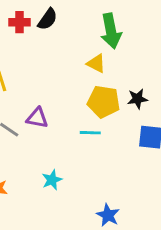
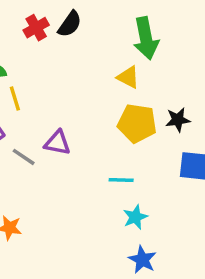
red cross: (20, 22) -> (36, 28), turned -30
cyan line: (90, 133) -> (121, 180), moved
cyan star: (52, 180) -> (135, 217), moved

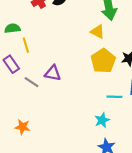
yellow pentagon: (137, 123) -> (103, 61), turned 30
cyan line: (121, 180) -> (114, 97), moved

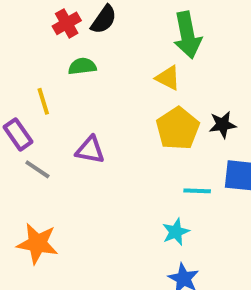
green semicircle: (12, 28) -> (82, 66), moved
gray line: (31, 82) -> (37, 169), moved
orange star: (23, 127) -> (37, 243), size x1.5

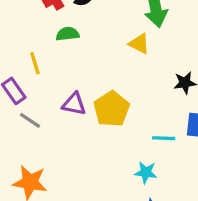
yellow pentagon: (178, 129) -> (112, 109), moved
cyan star: (176, 232) -> (146, 172), turned 30

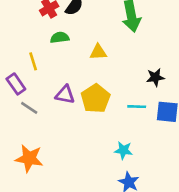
yellow triangle: (139, 44) -> (98, 52), moved, turned -30
cyan line: (164, 138) -> (137, 107), moved

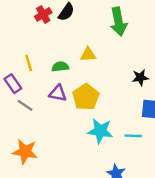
green semicircle: (60, 38) -> (60, 67), moved
cyan line: (137, 107) -> (133, 136), moved
cyan star: (123, 150) -> (100, 131), moved, size x1.5

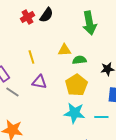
yellow line: (29, 63) -> (31, 57), moved
green semicircle: (60, 67) -> (79, 60), moved
yellow pentagon: (86, 97) -> (76, 85), moved

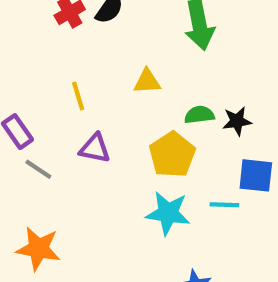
green semicircle: (79, 60) -> (199, 115), moved
cyan line: (101, 117) -> (224, 205), moved

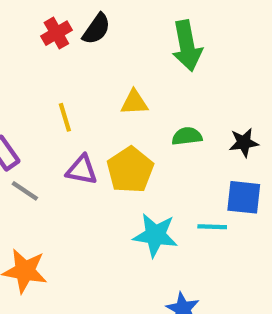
black star: (237, 121) -> (244, 143), moved
yellow pentagon: (172, 155) -> (130, 170), moved

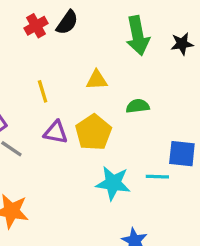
black star: (244, 143) -> (182, 44), moved

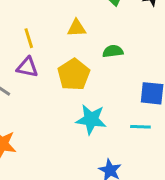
purple triangle: (56, 132) -> (27, 67), moved
cyan line: (157, 177) -> (140, 127), moved

